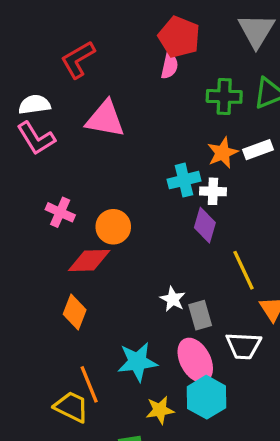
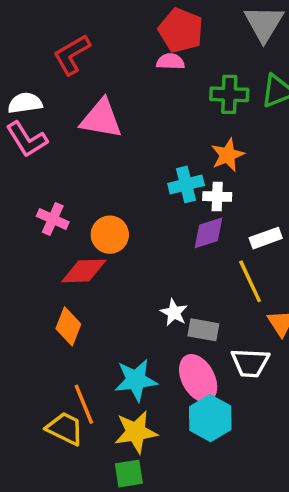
pink semicircle: (170, 66) -> (170, 62), turned -100
white rectangle: (258, 150) -> (266, 238), moved
purple diamond: (205, 225) -> (209, 233), turned 56
gray rectangle: (200, 315) -> (203, 330), turned -64
yellow star: (160, 410) -> (136, 432), moved, size x1.4

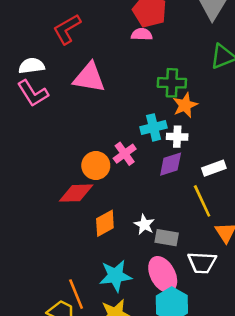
green cross: (229, 94) -> (172, 83), moved
pink cross: (53, 219) -> (125, 154), moved, turned 30
orange diamond: (68, 326) -> (105, 223), moved, turned 40

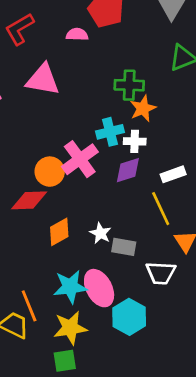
pink semicircle: (142, 34) -> (77, 34), moved
pink cross: (125, 154) -> (80, 159), size x1.5
pink ellipse: (163, 274) -> (99, 288), moved

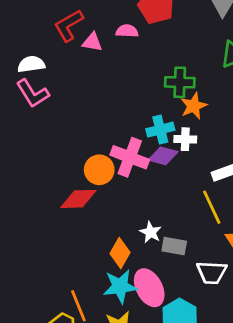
pink triangle: (43, 80) -> (92, 42), moved, size x0.6
pink cross: (80, 159) -> (130, 157), turned -33
purple diamond: (128, 170) -> (163, 156), moved, turned 32
orange diamond: (59, 232) -> (120, 253), moved, turned -32

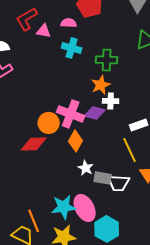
orange star: (194, 106) -> (101, 85), moved
cyan cross: (160, 130) -> (72, 48), moved, turned 30
orange diamond: (120, 253) -> (76, 141), moved
white trapezoid: (212, 272) -> (119, 183), moved

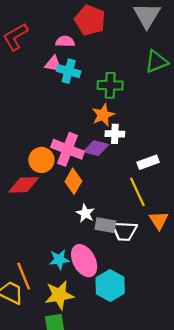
pink triangle: (44, 31) -> (53, 64), moved
cyan star: (64, 207) -> (59, 259), size x0.7

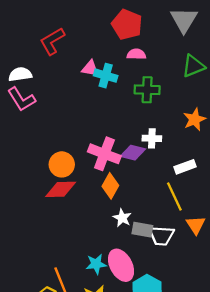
pink semicircle: (65, 41) -> (136, 54), moved
orange star: (103, 115) -> (195, 119), moved
orange circle: (41, 160) -> (62, 164), moved

